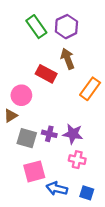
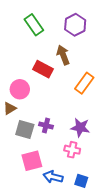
purple hexagon: (66, 27) -> (75, 25), moved
purple star: (73, 134) -> (80, 128), moved

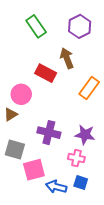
purple cross: (46, 126) -> (49, 133), size x1.5
gray square: (25, 130) -> (15, 150), moved
blue square: (81, 181) -> (81, 182), moved

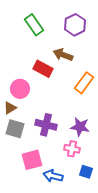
brown arrow: (67, 58) -> (63, 55), turned -48
gray square: (15, 150) -> (15, 129), moved
blue square: (81, 182) -> (86, 172), moved

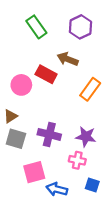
pink circle: (20, 89) -> (21, 85), moved

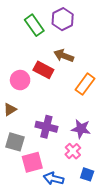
purple hexagon: (80, 27) -> (63, 19), moved
gray square: (16, 139) -> (15, 142), moved
pink cross: (77, 160) -> (73, 151), turned 35

